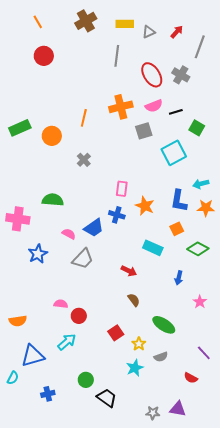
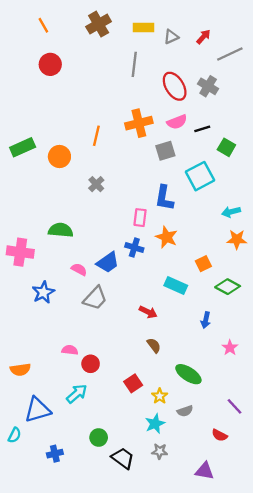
gray line: (200, 47) -> (230, 54), turned 45
blue L-shape: (179, 201) -> (164, 198), moved
gray star: (153, 413) -> (160, 451), moved

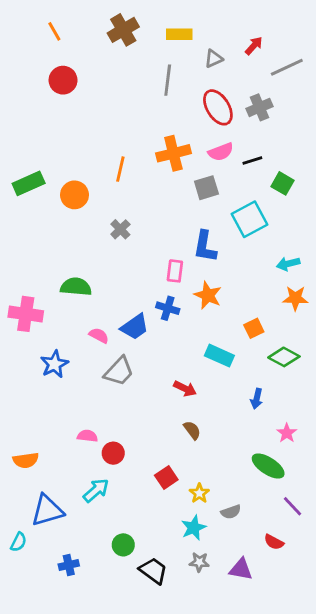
gray triangle: (171, 37) -> (214, 59), moved
gray cross: (208, 86) -> (260, 107), turned 36
green ellipse: (188, 374) -> (268, 466), moved
purple triangle: (205, 471) -> (241, 569), moved

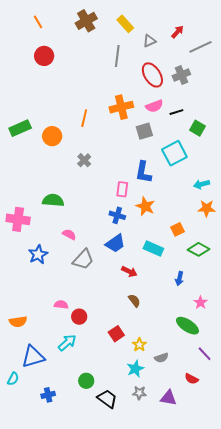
yellow rectangle: (179, 34) -> (125, 24), turned 48
blue trapezoid: (135, 327) -> (115, 243), moved

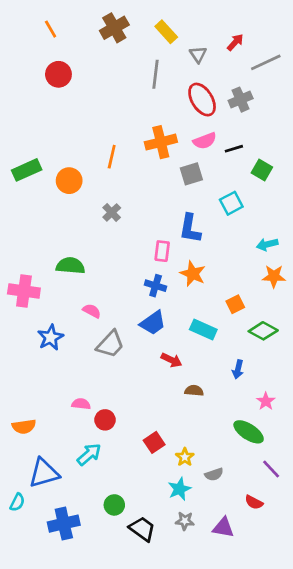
gray triangle: (149, 41) -> (198, 54), turned -40
cyan square: (174, 153) -> (231, 203), size x0.7
brown semicircle: (134, 301) -> (194, 391), moved, turned -48
blue cross: (48, 395) -> (64, 524), size x1.6

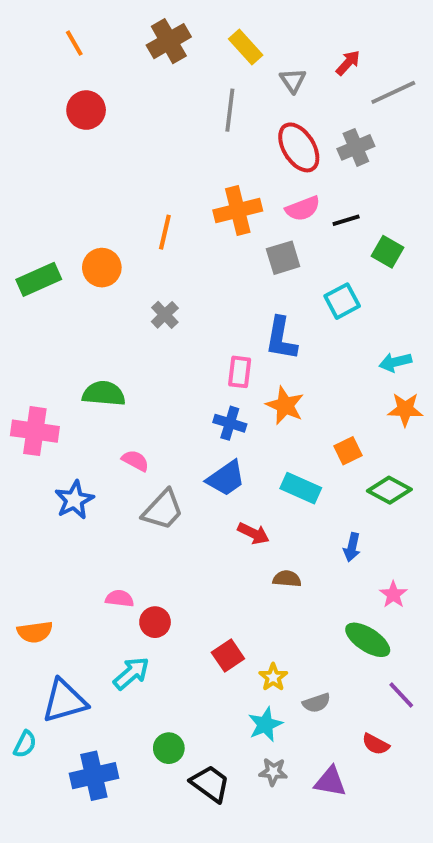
green rectangle: (27, 170) -> (39, 279), moved

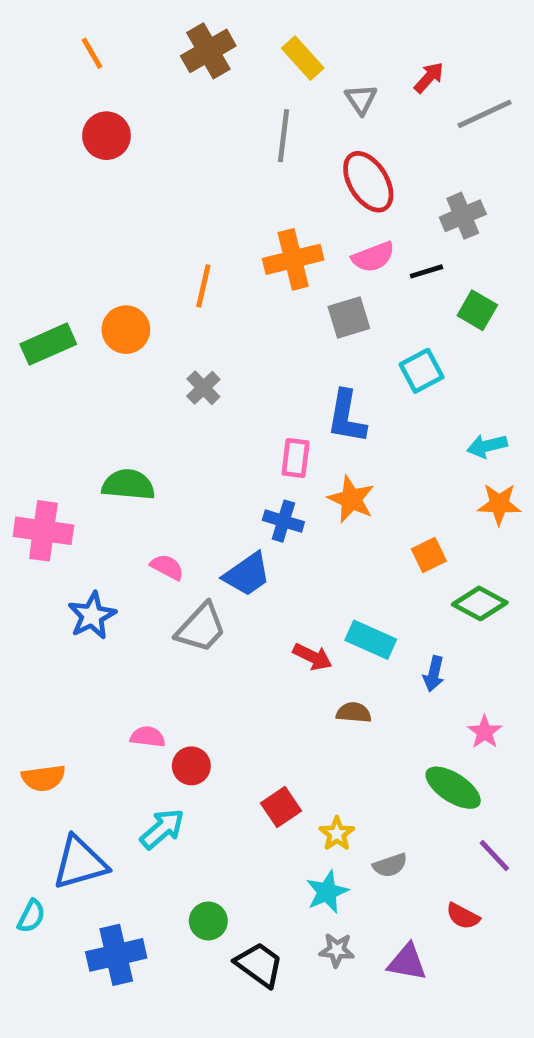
gray cross: (356, 147) -> (463, 216), moved
blue trapezoid: (226, 478) -> (247, 574), moved
cyan rectangle: (301, 488) -> (371, 640), moved

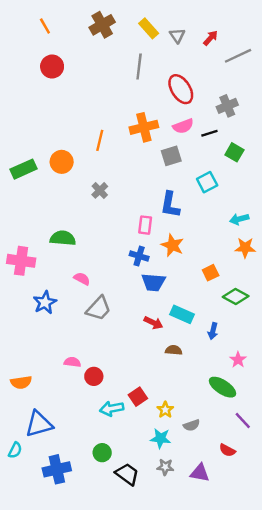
gray triangle: (361, 99) -> (177, 36), moved
blue trapezoid: (247, 574) -> (153, 282), moved, turned 40
cyan arrow: (162, 829) -> (112, 409), moved, turned -150
cyan star: (327, 892) -> (161, 438), turned 30

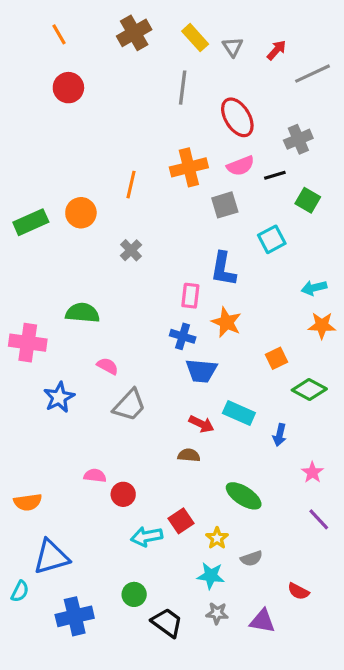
brown semicircle: (174, 350) -> (189, 455), moved
green ellipse: (223, 387) -> (244, 496), moved
purple line: (243, 420) -> (319, 519), moved

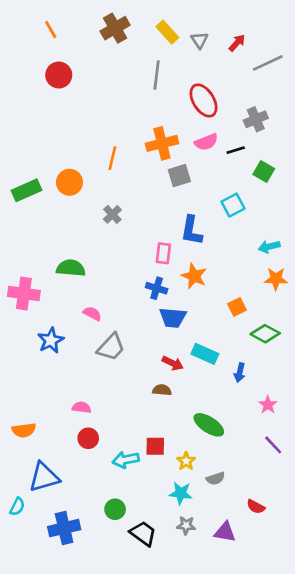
gray square: (225, 205) -> (179, 176), moved
red circle: (123, 494) -> (88, 438), moved
red square: (181, 521) -> (155, 446), turned 35

